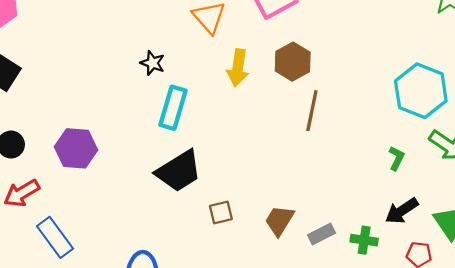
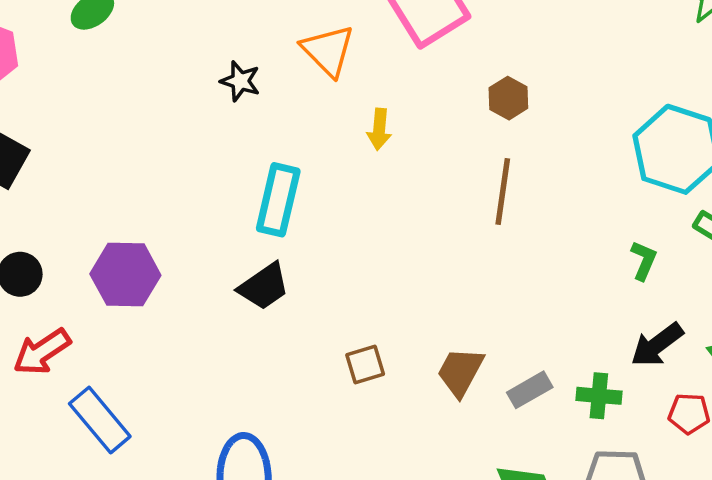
brown hexagon: (293, 62) -> (508, 98), moved, size x0.7
black star: (152, 63) -> (240, 81), moved
yellow arrow: (238, 68) -> (379, 129), size x0.7
black trapezoid: (179, 171) -> (264, 286), moved, size x0.7

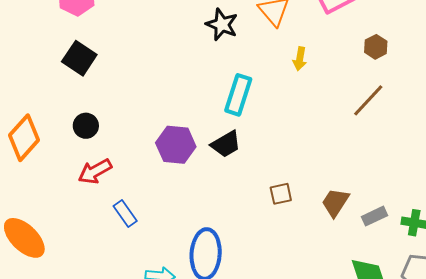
black star: (240, 81) -> (222, 25), size x1.4
brown line: (503, 191) -> (368, 100), turned 30
purple hexagon: (125, 275) -> (176, 145), moved
blue rectangle: (100, 420) -> (125, 214), size x0.7

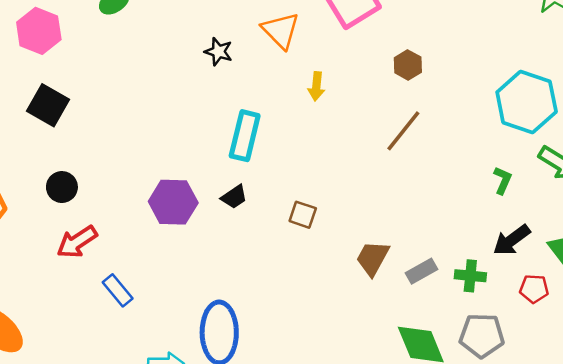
black star: (222, 25) -> (218, 52), size x0.7
black trapezoid: (226, 144) -> (234, 197), size x0.7
brown square: (281, 194) -> (303, 215), moved, turned 35

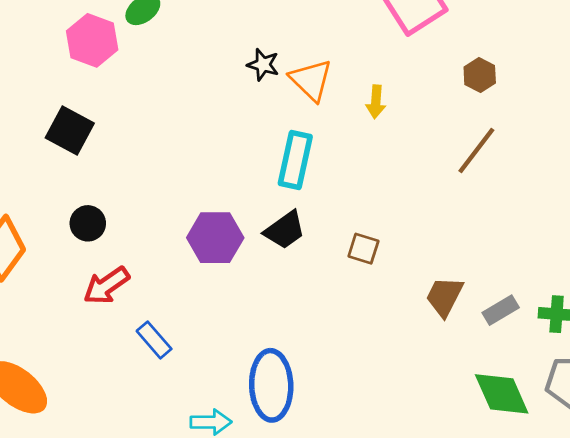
orange triangle: (281, 30) -> (311, 80), moved
pink hexagon: (39, 31) -> (92, 40), moved
black trapezoid: (234, 197) -> (285, 230), size x1.4

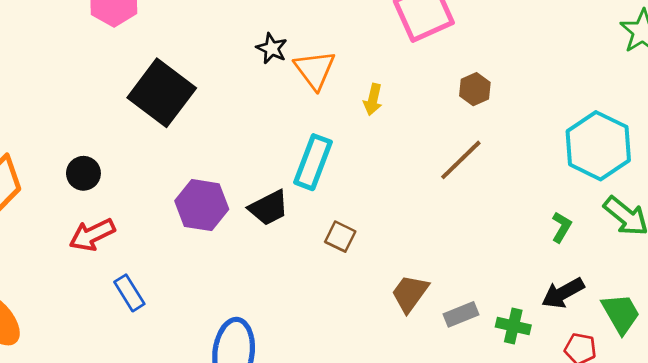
black square: (70, 130) -> (162, 93), moved, size x1.4
cyan rectangle: (295, 160) -> (313, 162), moved

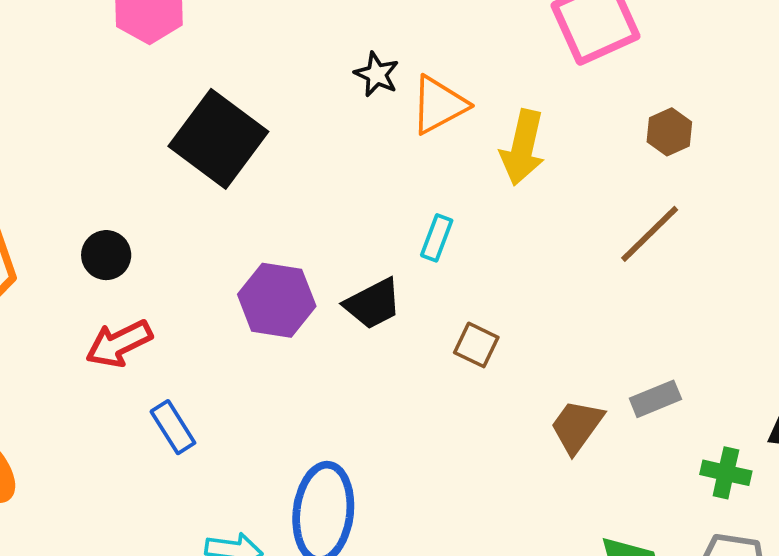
orange triangle: (315, 70) -> (439, 105), turned 39
yellow arrow: (373, 100) -> (523, 147), size x1.6
cyan rectangle: (313, 162) -> (437, 238), size x0.6
gray rectangle: (461, 314) -> (655, 399), moved

